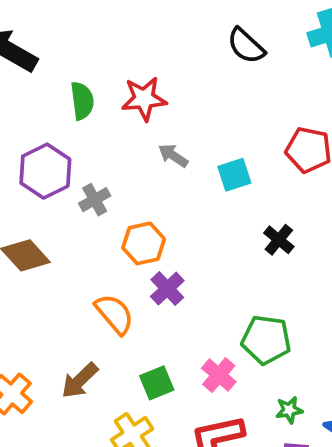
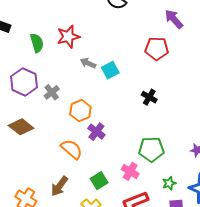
cyan square: (234, 175) -> (110, 70), moved

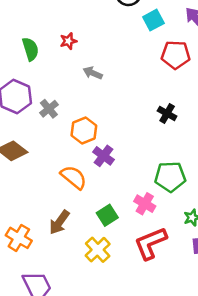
red star: (68, 37) -> (68, 41), size x0.6
cyan square: (110, 70) -> (153, 20), moved

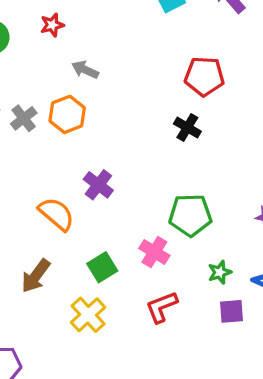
red pentagon: (176, 55) -> (204, 76), moved
orange hexagon: (84, 131) -> (67, 114), moved
red L-shape: (151, 243) -> (162, 307), size x0.7

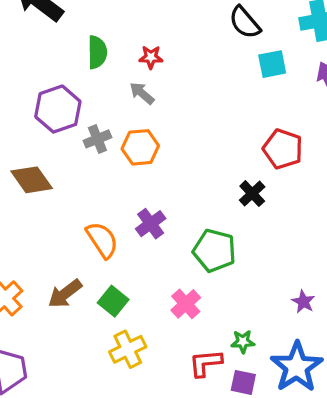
gray arrow: (85, 70) -> (142, 93), moved
green pentagon: (190, 215) -> (214, 251), moved
green square: (102, 267) -> (113, 301), moved, turned -36
red L-shape: (162, 307) -> (206, 363), moved
yellow cross: (88, 315) -> (128, 349), moved

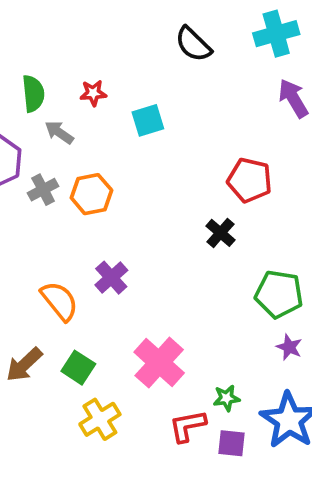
cyan square: (272, 64) -> (148, 120), moved
gray arrow: (142, 93) -> (59, 132), moved
green pentagon: (214, 251) -> (279, 294), moved
pink cross: (186, 304) -> (159, 363), size x1.5

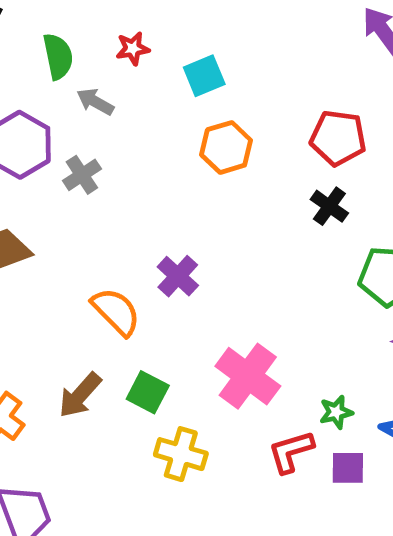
orange hexagon: (91, 194) -> (226, 147), moved
black cross: (220, 233) -> (329, 206), moved
yellow cross: (100, 419) -> (181, 454), turned -36

